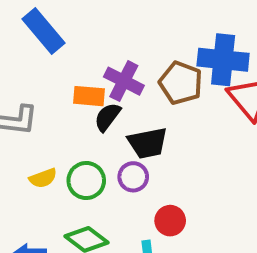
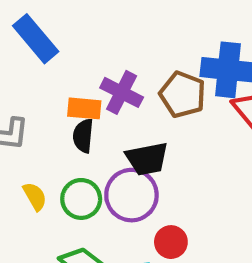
black semicircle: (107, 117) -> (83, 136), moved, turned -32
purple circle: (133, 177) -> (131, 195), size x1.6
yellow semicircle: (43, 178) -> (35, 196), turned -100

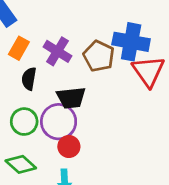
orange rectangle: (84, 108) -> (19, 48), moved, turned -70
red circle: (171, 242) -> (69, 147), moved

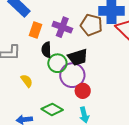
green circle: (24, 122) -> (57, 63), moved

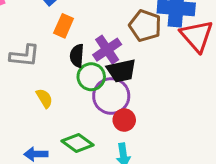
purple cross: (62, 27) -> (107, 50), moved, turned 30

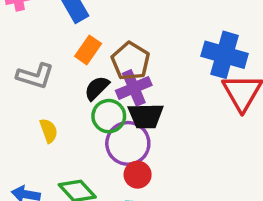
brown pentagon: (145, 26) -> (130, 61), moved
black semicircle: (77, 56) -> (97, 88), turned 30

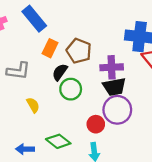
purple cross: (134, 88) -> (112, 67), moved, turned 30
black trapezoid: (146, 116) -> (114, 87), moved
purple circle: (128, 143) -> (117, 110), moved

